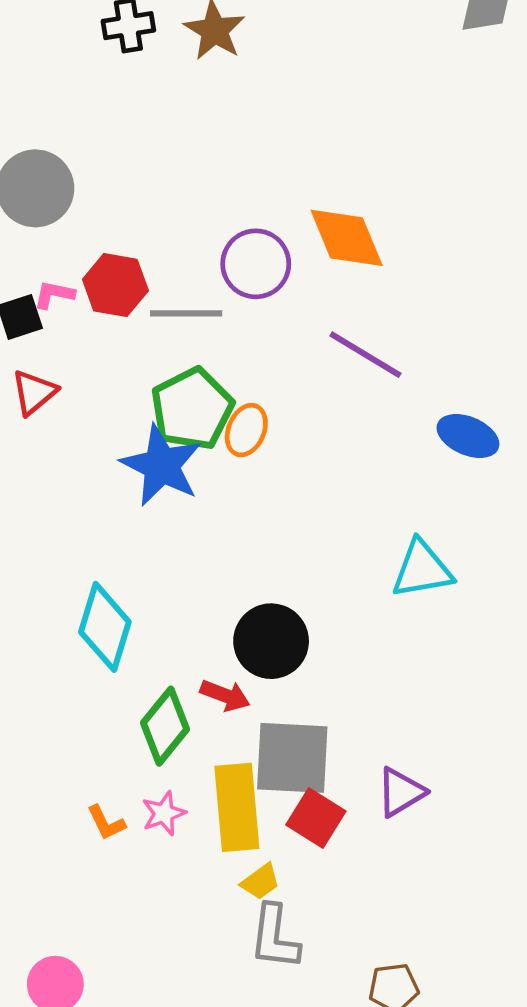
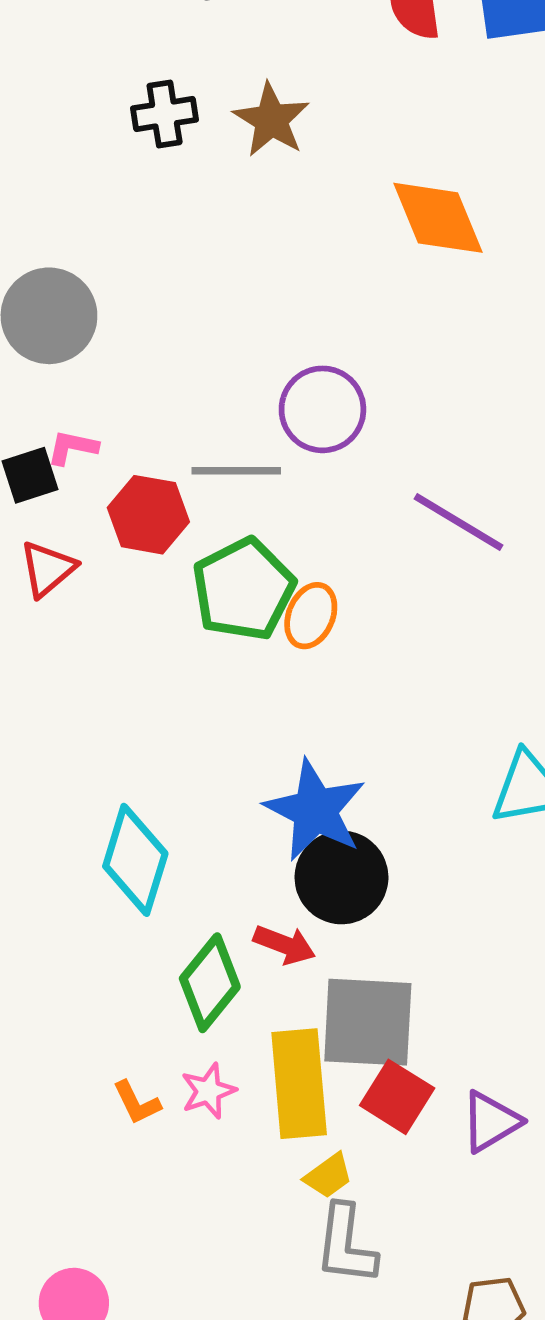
orange diamond: (347, 238) -> (438, 218), moved
red hexagon: (115, 285) -> (148, 515), moved
blue star: (161, 465) -> (315, 810), moved
purple triangle: (401, 792) -> (491, 1122), moved

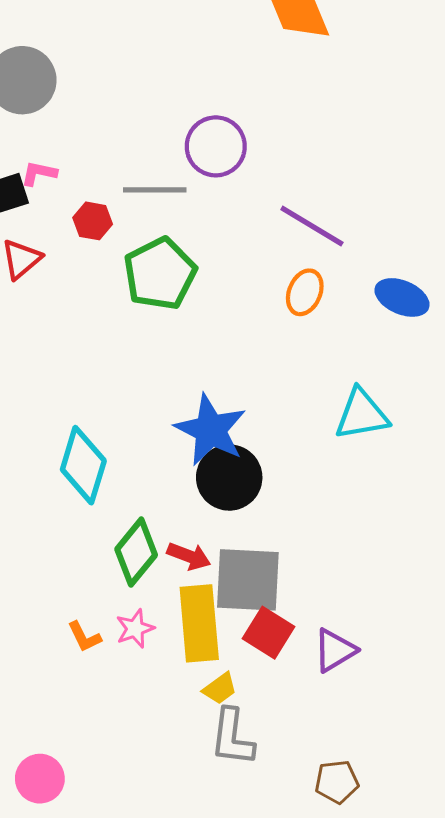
red hexagon: (148, 515) -> (93, 221), size x0.7
orange ellipse: (311, 616) -> (305, 292), moved
red arrow: (284, 945) -> (189, 556), moved

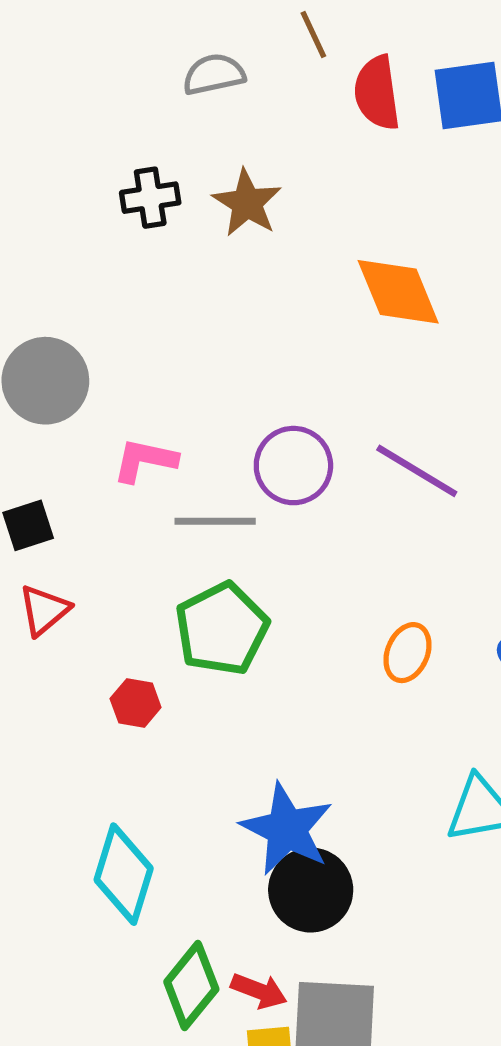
pink L-shape: (39, 173) -> (145, 460), moved, size x1.4
red hexagon: (93, 221) -> (136, 703), moved
purple line: (312, 226) -> (417, 471), moved

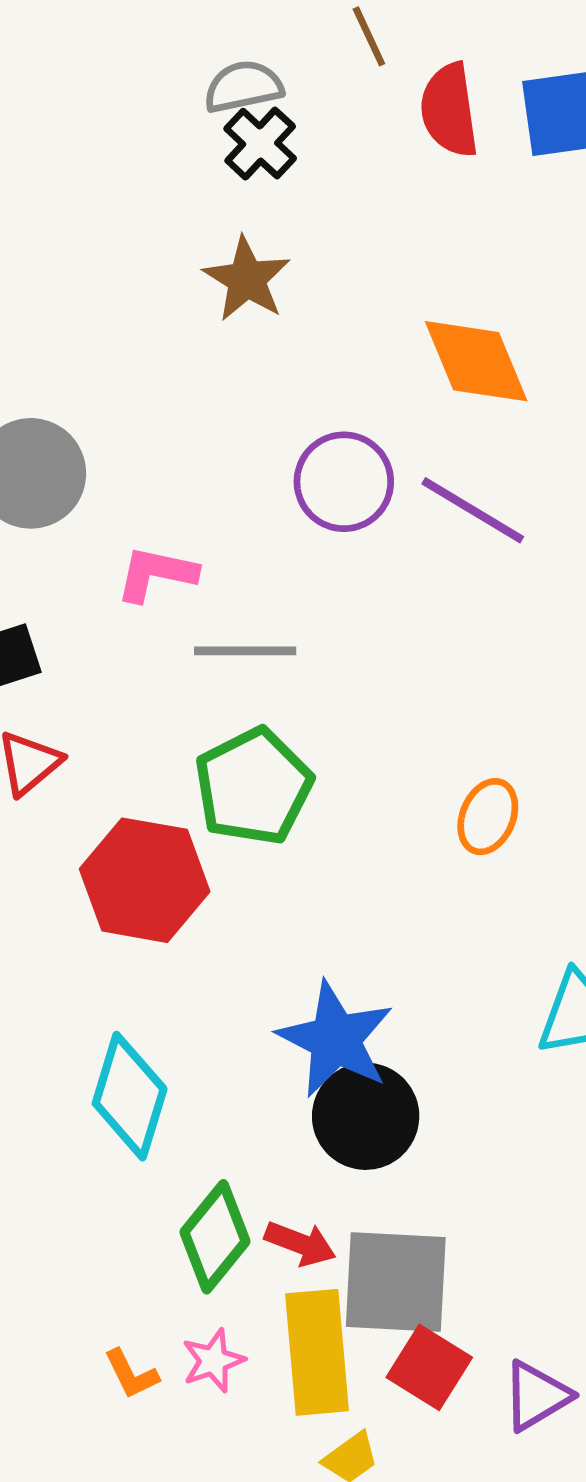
black cross: (150, 198) -> (260, 144), moved, turned -38
brown star: (247, 203) -> (247, 279), moved
purple circle: (293, 466) -> (344, 482), moved
purple line: (417, 471) -> (473, 510), moved
red hexagon: (136, 703) -> (145, 880), size x2.0

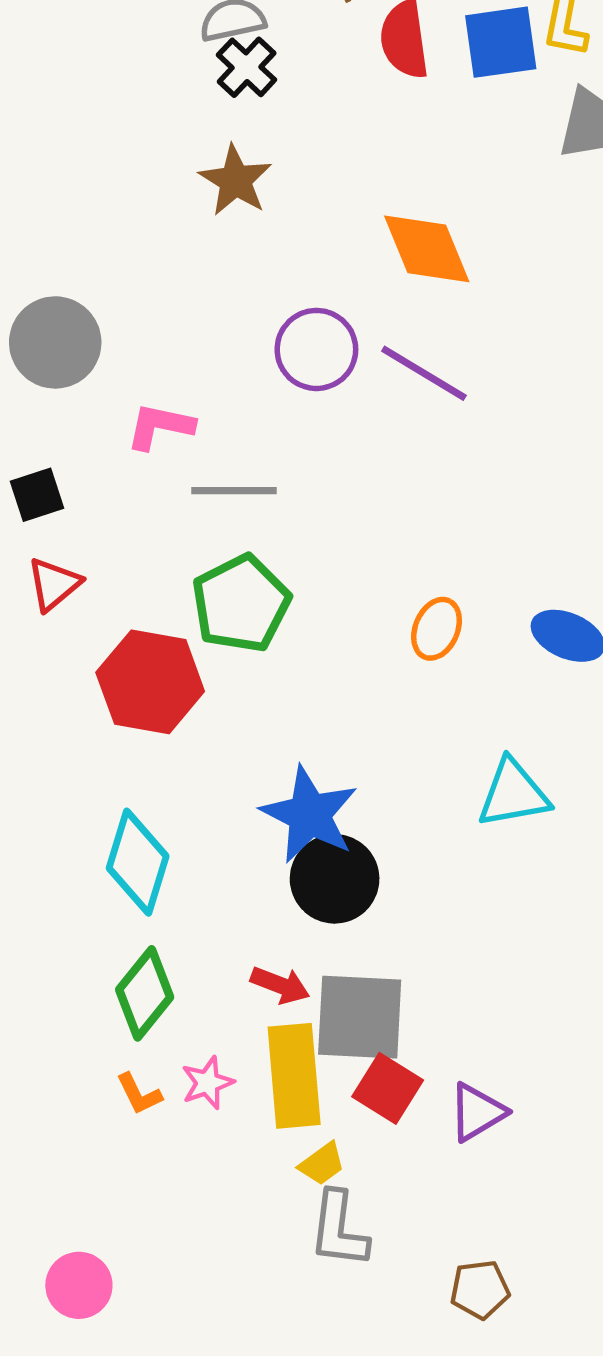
green diamond: (215, 1237) -> (145, 993), moved

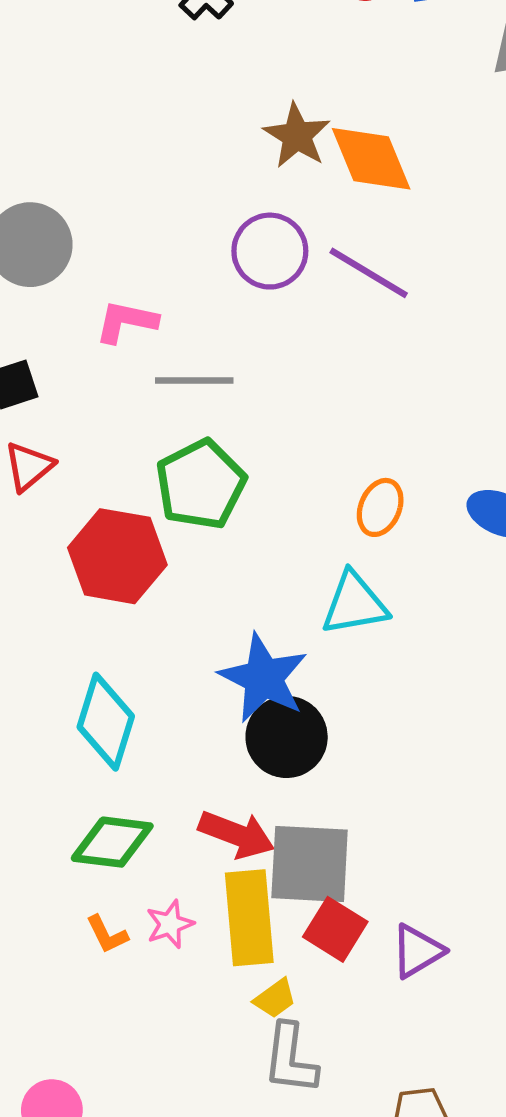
brown star: (235, 180) -> (297, 136), moved
cyan triangle: (513, 794) -> (354, 604), moved
red arrow: (280, 985) -> (237, 834), size x1.4
green diamond: (145, 993) -> (112, 842), turned 58

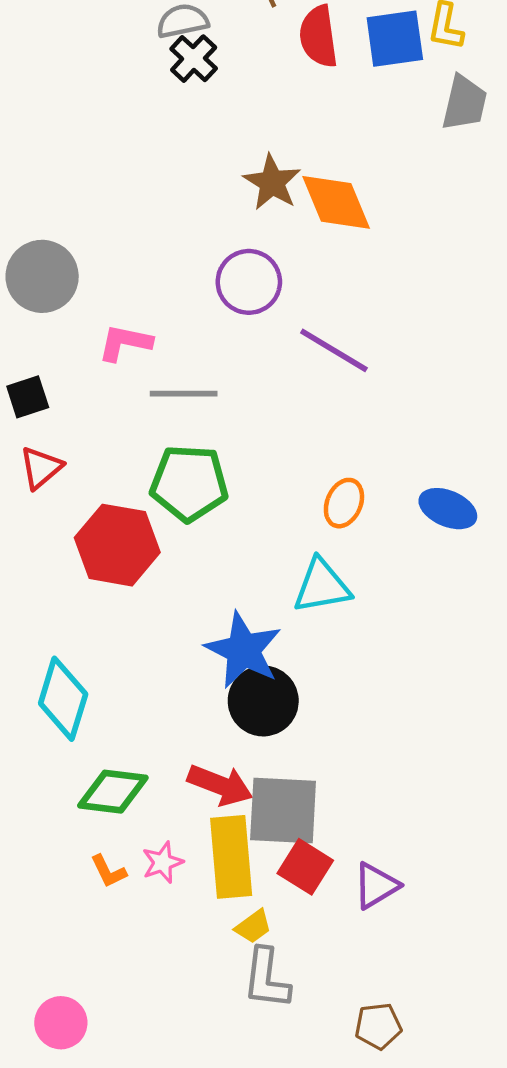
purple line: (369, 273) -> (334, 350), moved
green pentagon: (201, 484) -> (189, 483), turned 30
cyan diamond: (106, 722) -> (63, 699), moved

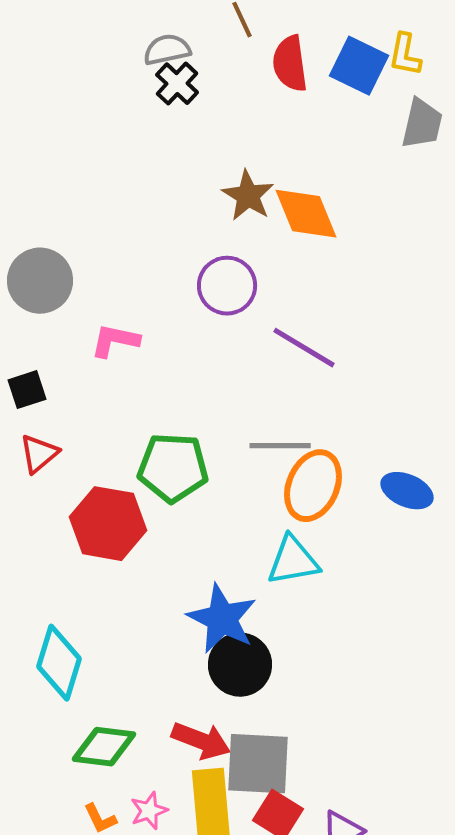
blue square: (395, 39) -> (359, 66), turned 34
gray line: (184, 394) -> (280, 446), moved
orange ellipse: (344, 503) -> (313, 486), size x1.6

